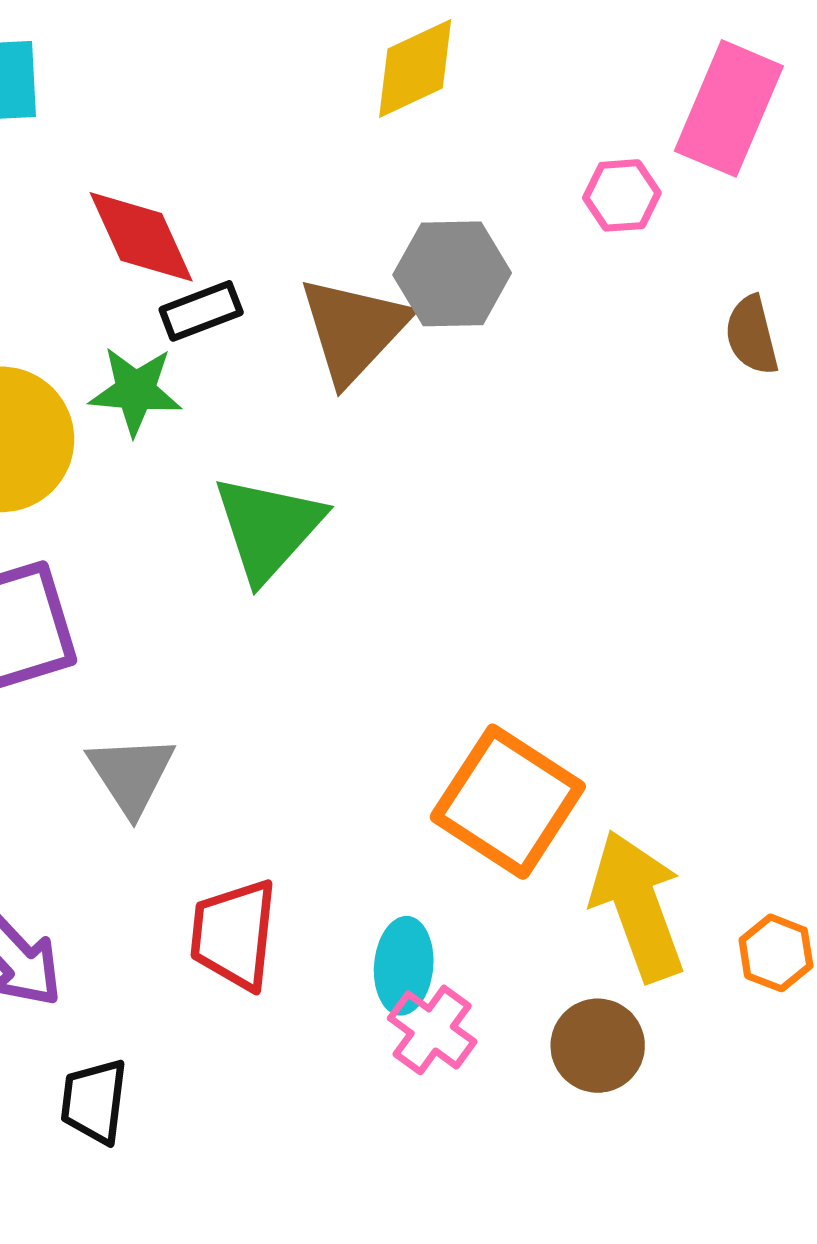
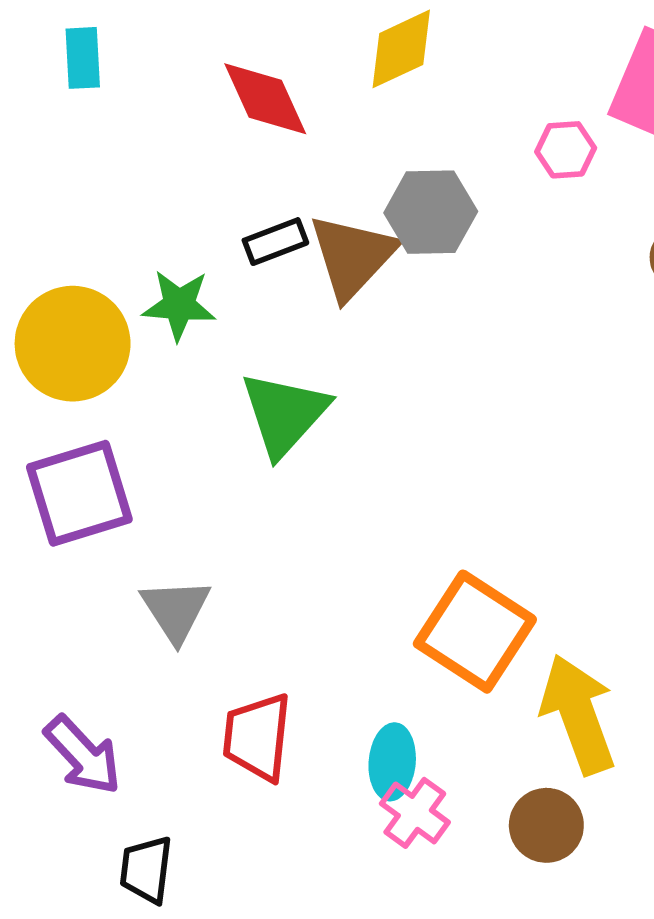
red diamond: (141, 237) -> (265, 99), moved
black rectangle: (201, 311) -> (275, 242), moved

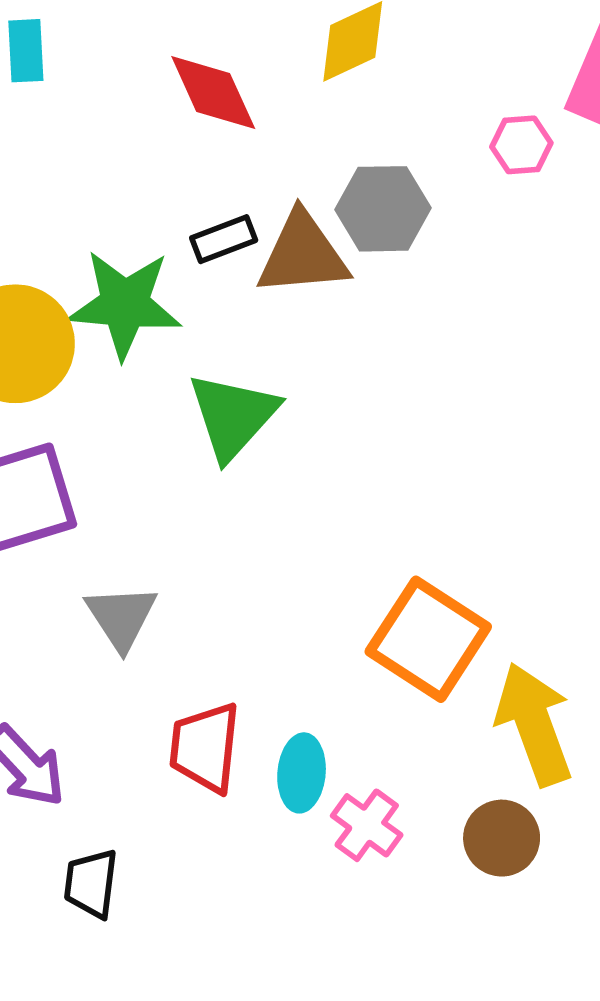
brown triangle: (353, 256) -> (303, 254), turned 42
green star: (179, 305) -> (125, 304), size x1.5
cyan ellipse: (392, 762) -> (302, 773), moved

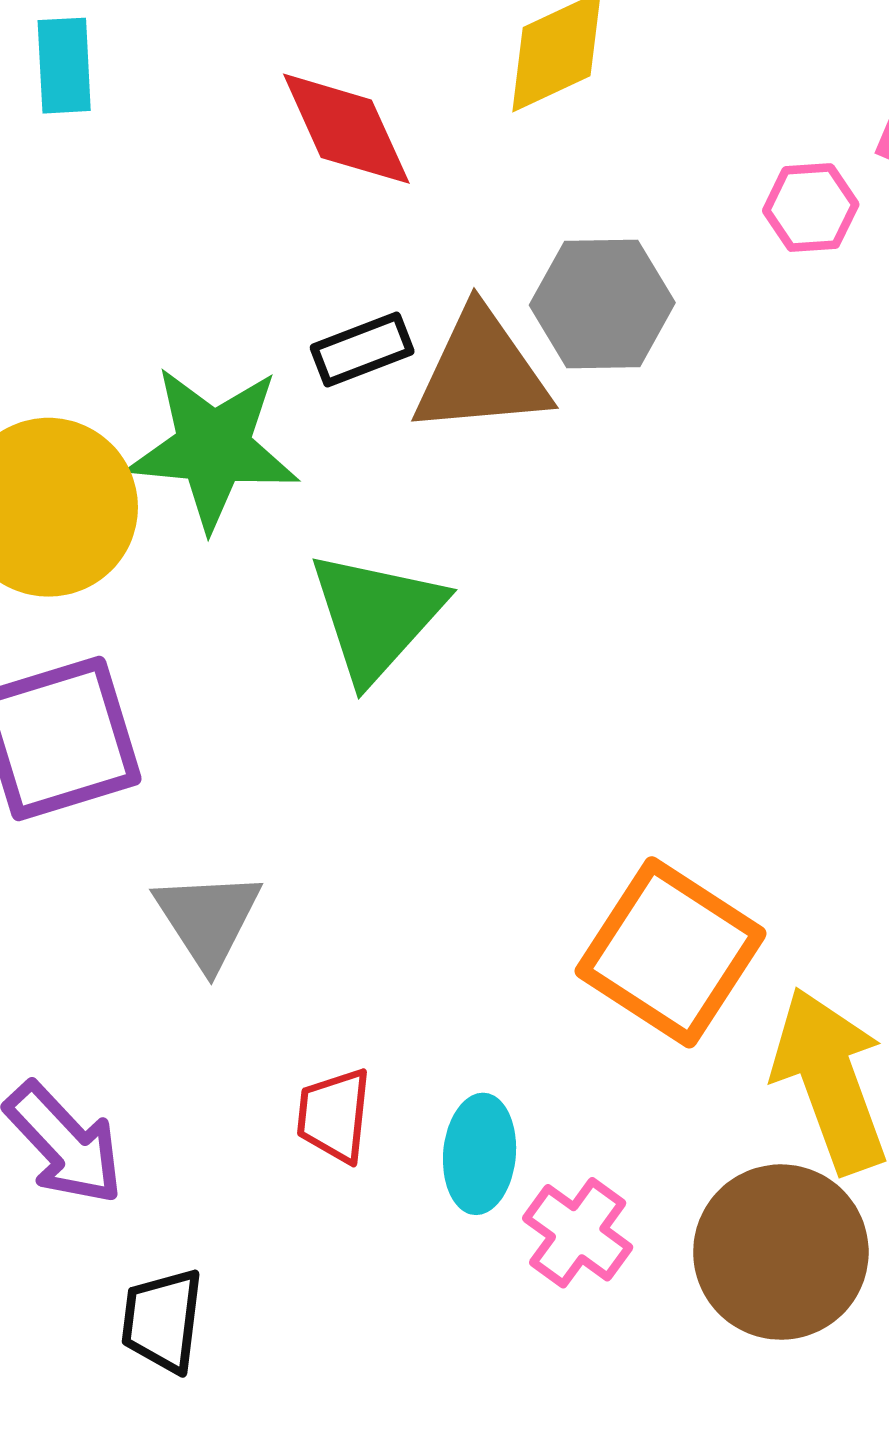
red trapezoid: (205, 747) -> (334, 1115), size x0.7
brown circle: (502, 838) -> (781, 1252), size x1.5

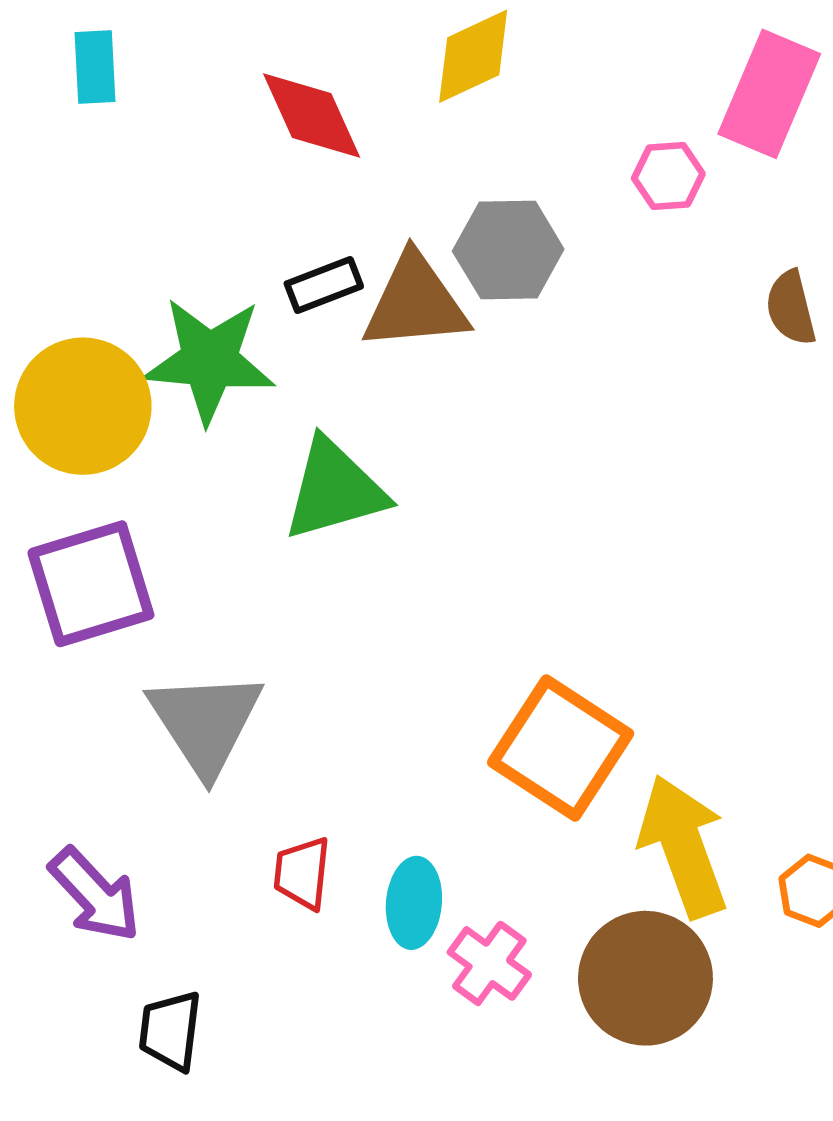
green triangle: (376, 616) -> (335, 490), turned 32
gray triangle: (208, 919) -> (205, 722), size x1.4

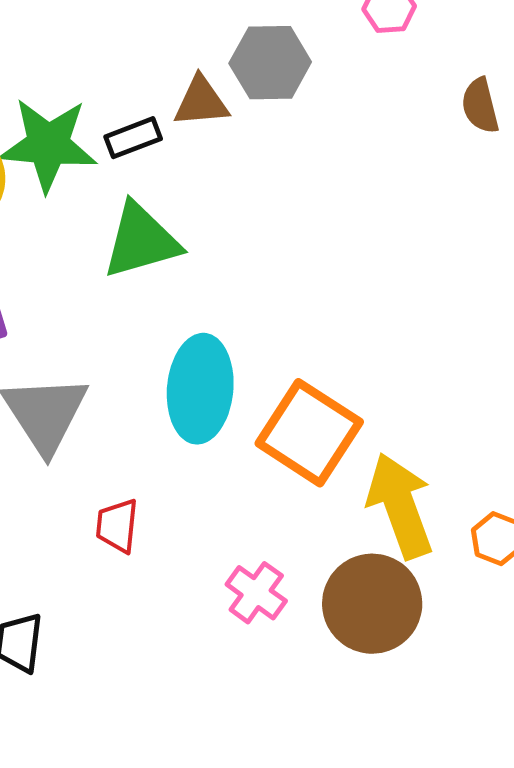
black rectangle: (324, 285) -> (133, 138), moved
brown triangle: (415, 303) -> (201, 102), size x0.7
cyan ellipse: (414, 903) -> (200, 389), moved, size x1.6

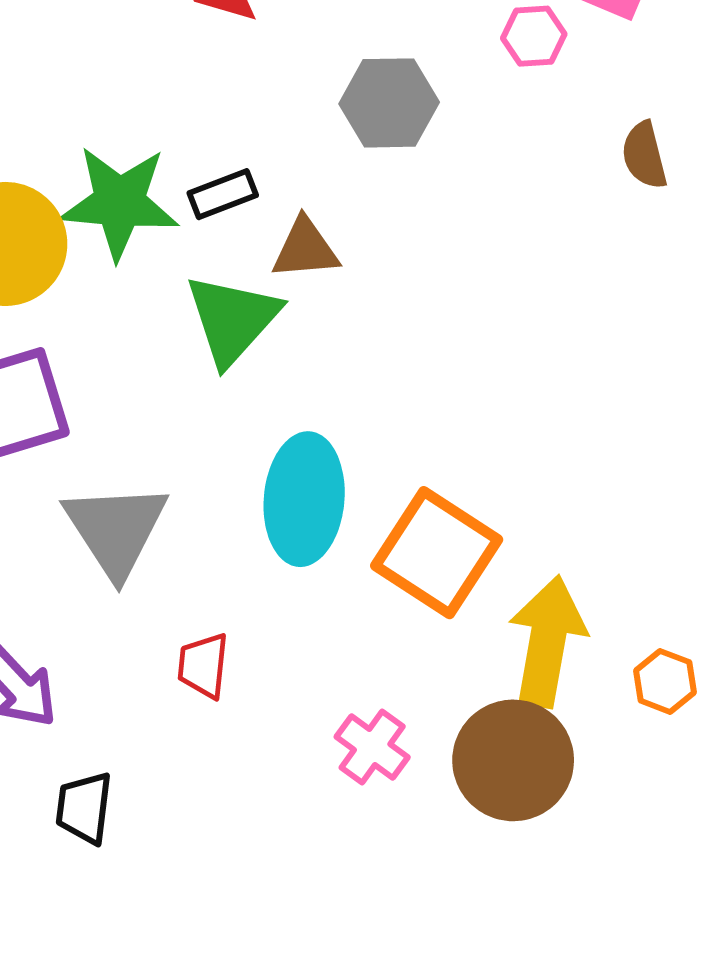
brown triangle: (201, 102) -> (305, 249), moved
green triangle: (141, 241) -> (232, 319), turned -32
yellow arrow: (400, 506) -> (547, 641), turned 30

